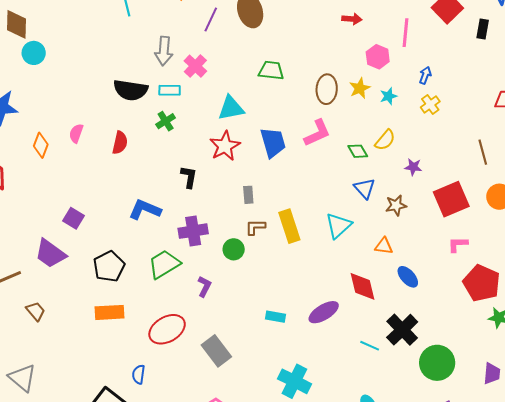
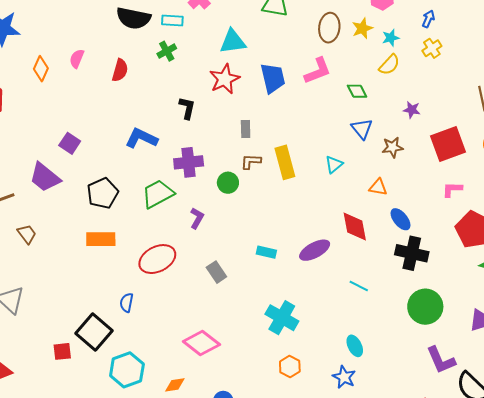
yellow semicircle: (385, 140) -> (389, 65), moved
cyan triangle: (338, 226) -> (334, 164), size x0.7
black cross: (402, 330) -> (412, 253), moved, turned -36
gray rectangle: (216, 351) -> (216, 272), moved, size x0.7

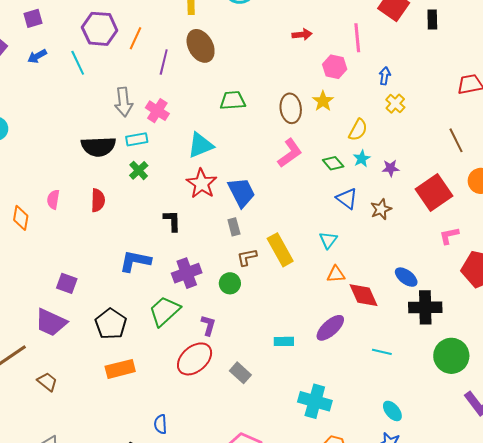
cyan star: (391, 38) -> (362, 159), moved
blue trapezoid: (273, 78) -> (241, 192), moved
orange triangle: (378, 187) -> (336, 274), moved
red ellipse: (157, 259) -> (195, 359), moved

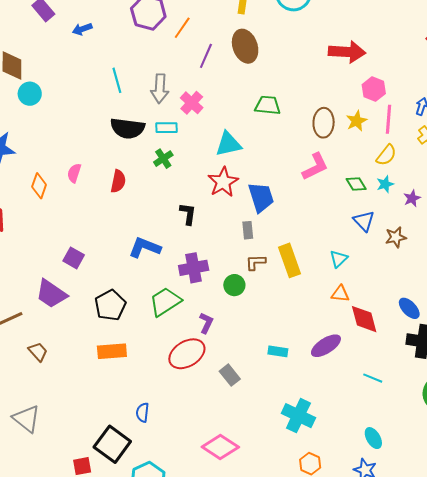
red arrow: (302, 35) -> (347, 52), size x1.8
pink line: (357, 38) -> (389, 119), moved
cyan line: (78, 63) -> (117, 80), moved
purple star: (391, 168) -> (412, 198), turned -30

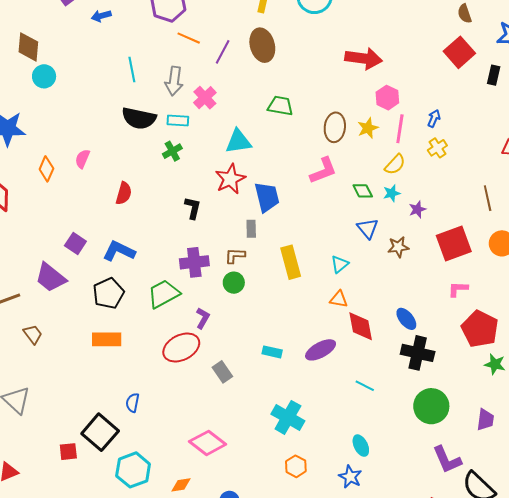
orange line: (182, 28) -> (189, 38), moved, turned 75
red semicircle: (118, 181) -> (124, 193), moved
blue L-shape: (145, 247) -> (119, 251), moved
brown L-shape: (256, 262) -> (235, 256), moved

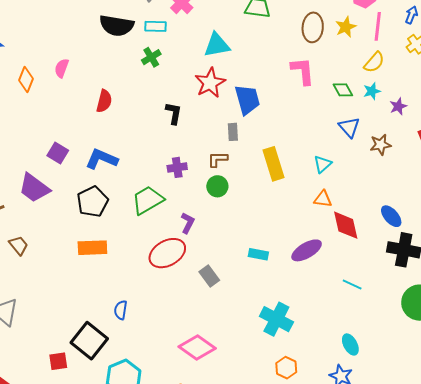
pink L-shape: (323, 171) -> (303, 71), turned -72
purple cross: (194, 262) -> (177, 167), size x0.7

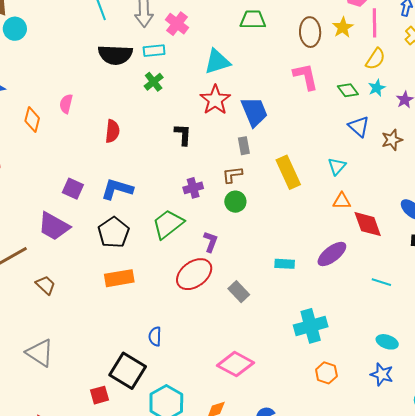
cyan cross: (276, 319) -> (311, 326), turned -36
cyan ellipse: (350, 344) -> (387, 342), turned -35

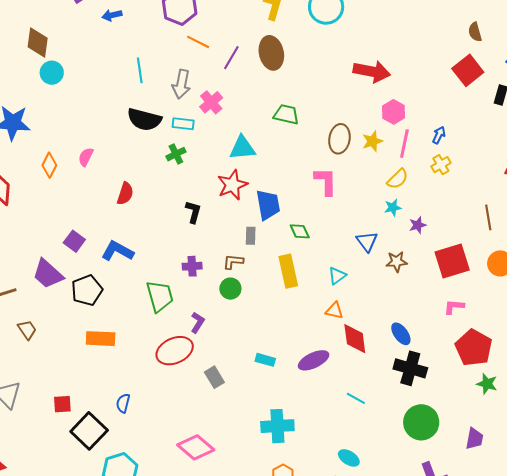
green diamond: (348, 90) -> (300, 231), moved
green trapezoid: (168, 224) -> (160, 296), turned 100
black pentagon: (114, 232) -> (87, 290), moved
red square: (100, 395) -> (62, 404), moved

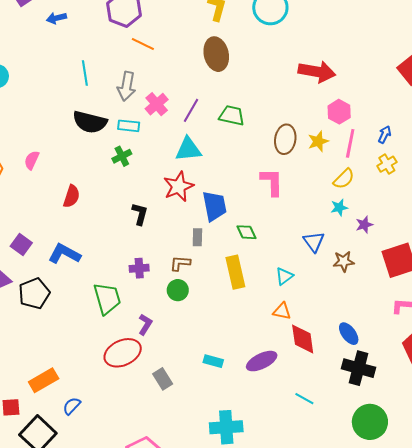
purple line: (231, 58) -> (191, 110), moved
orange rectangle: (101, 339) -> (44, 380), moved, turned -32
blue semicircle: (123, 403) -> (72, 406), turned 30

